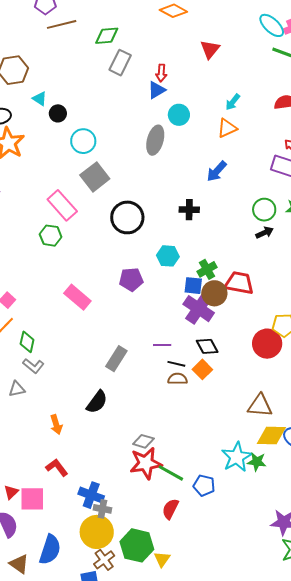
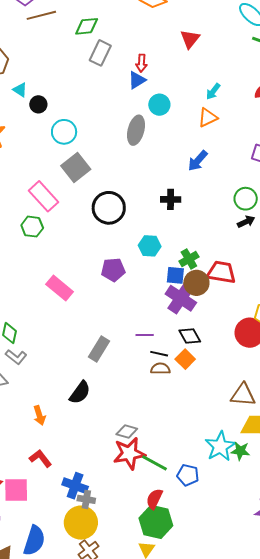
green hexagon: (137, 545) -> (156, 522), moved

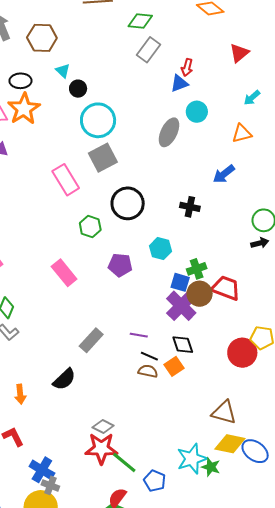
cyan arrow: (213, 91) -> (252, 98), moved
cyan circle: (64, 132) -> (98, 120), size x1.4
green hexagon: (32, 227) -> (90, 226), moved

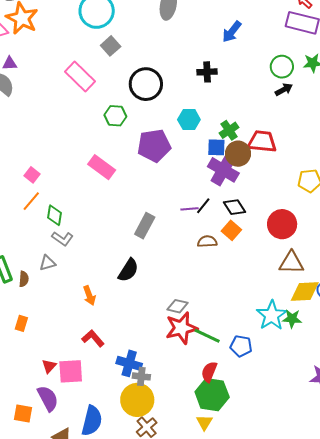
gray square: (103, 158) -> (111, 46), size x0.7
purple pentagon: (120, 265) -> (154, 146), size x1.4
red circle: (242, 353) -> (282, 224), moved
black line: (149, 356) -> (203, 206), moved, turned -60

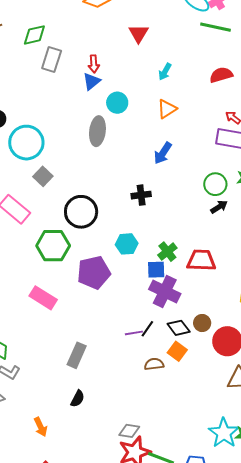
green hexagon: (115, 116) -> (53, 246), size x1.5
brown circle: (238, 154) -> (202, 323), moved, size x0.7
gray rectangle: (145, 226) -> (77, 355), moved
black semicircle: (128, 270) -> (78, 399), size x0.7

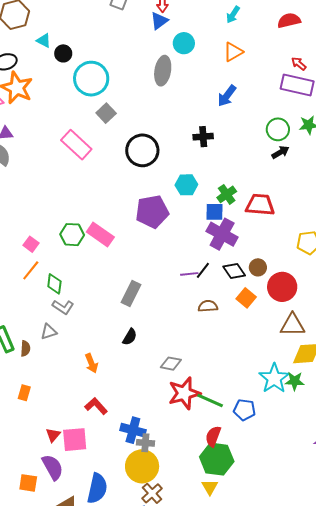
green hexagon: (53, 246) -> (72, 235), moved, size x0.7
orange square: (177, 351) -> (246, 298), moved
gray diamond: (129, 431) -> (171, 364), moved

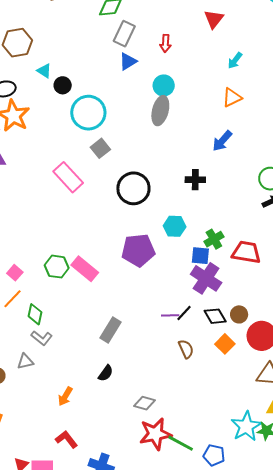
blue triangle: (159, 21) -> (128, 61), moved
cyan circle: (184, 43) -> (164, 85), moved
brown semicircle: (208, 306) -> (186, 349), turned 66
orange arrow: (91, 363) -> (65, 396), turned 48

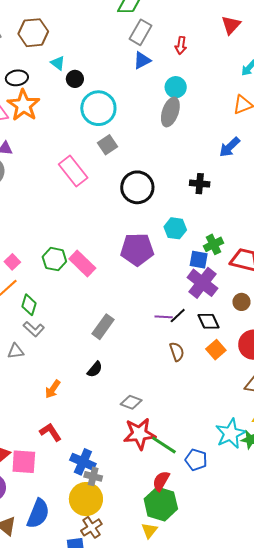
brown circle: (239, 314) -> (241, 302), moved

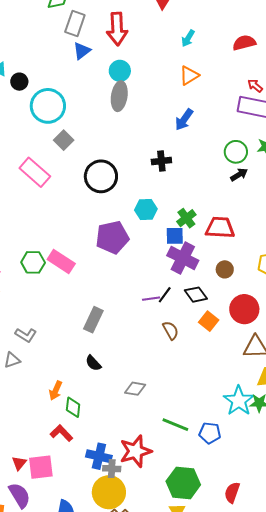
red arrow: (181, 45) -> (117, 29), size x1.8
green diamond: (29, 305) -> (73, 407), moved
black semicircle: (95, 369) -> (93, 363), turned 108
red star: (139, 434) -> (136, 451), moved
red semicircle: (161, 481) -> (232, 492), moved

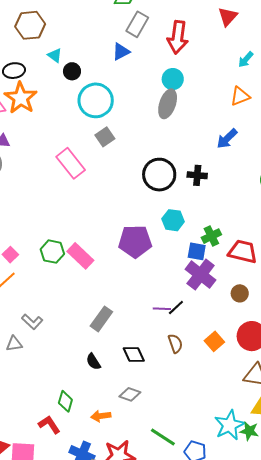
blue triangle: (82, 51) -> (121, 52), moved
black circle: (101, 176) -> (159, 175), moved
black diamond: (196, 295) -> (134, 355), moved
orange arrow: (56, 390) -> (101, 416), moved, turned 48

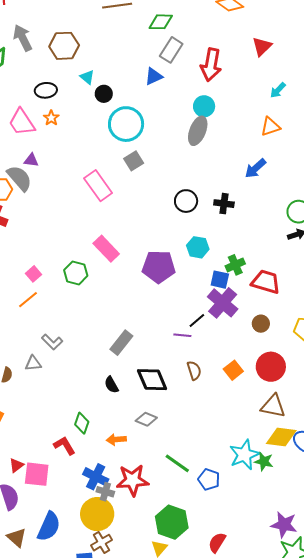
orange star: (21, 98) -> (51, 118), size x0.5
black circle: (159, 175) -> (186, 201), size x0.7
pink rectangle: (80, 256) -> (106, 249), moved
black line: (176, 307) -> (197, 321), moved
black diamond: (134, 355) -> (152, 380), size x1.4

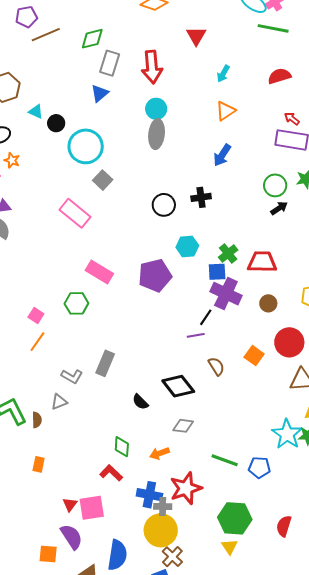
gray rectangle: (121, 343) -> (105, 363), moved

